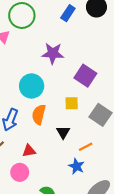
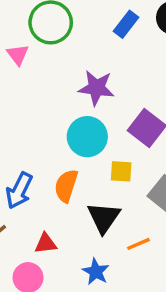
cyan circle: (32, 86) -> (87, 137), moved
black triangle: (63, 132) -> (104, 218), size x1.5
blue star: (76, 166) -> (96, 272), moved

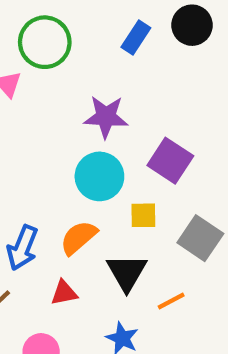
orange semicircle: (66, 186) -> (79, 238), turned 36
red triangle: (46, 244) -> (64, 293), moved

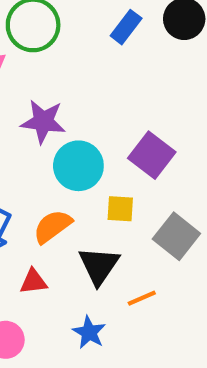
purple star: (106, 117) -> (43, 122), moved

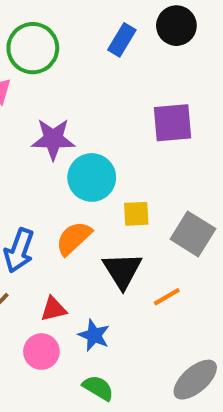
purple square: (152, 155) -> (173, 123), moved, turned -36
red triangle: (33, 281) -> (54, 309), moved
blue star: (89, 332) -> (94, 335), moved

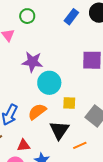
green circle: (33, 48) -> (27, 16), size x0.6

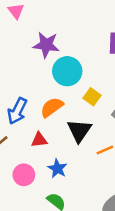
yellow square: (69, 103) -> (92, 97), turned 32
red triangle: (23, 145) -> (39, 140), moved

